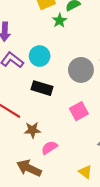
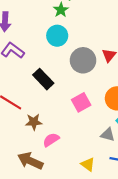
cyan circle: (40, 56) -> (57, 36), moved
black rectangle: (42, 88) -> (43, 79), turned 30

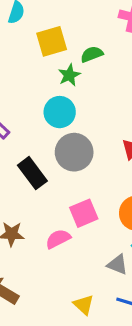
gray circle: (83, 60) -> (74, 152), moved
pink semicircle: (51, 140) -> (58, 239), moved

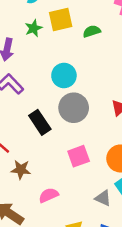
green star: (69, 75) -> (34, 28), moved
pink semicircle: (58, 239) -> (49, 195), moved

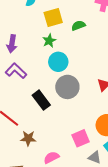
green star: (34, 28) -> (49, 41), moved
pink square: (79, 156) -> (81, 138), moved

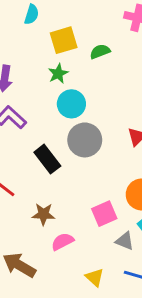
brown star: (28, 138) -> (43, 214), moved

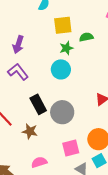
green star: (58, 74) -> (66, 48), moved
gray circle: (85, 140) -> (62, 112), moved
brown star: (43, 214) -> (30, 131), moved

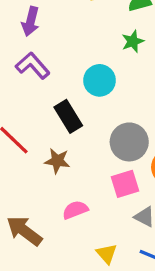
green star: (66, 48) -> (133, 41), moved
cyan circle: (61, 69) -> (100, 80), moved
gray circle: (62, 112) -> (129, 142), moved

